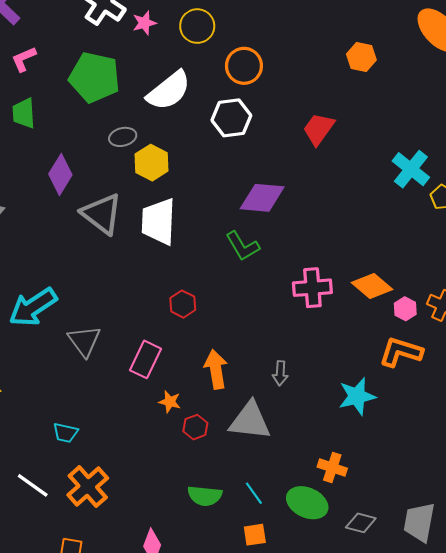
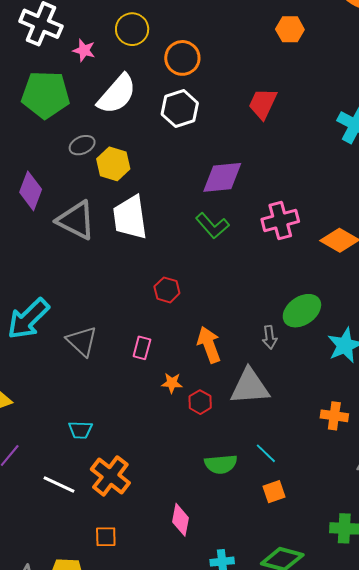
pink star: (144, 23) -> (84, 50), moved, turned -30
pink cross: (312, 288) -> (280, 220), moved
pink rectangle: (145, 359) -> (142, 348), size x0.7
green ellipse: (307, 503) -> (302, 311), moved, turned -48

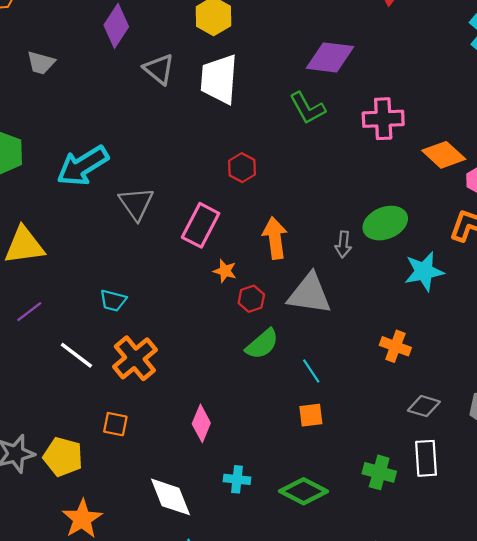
gray triangle: (76, 220) -> (159, 69), size x0.7
pink rectangle: (142, 348) -> (201, 225), size x1.6
green semicircle: (221, 464) -> (262, 344), moved, turned -48

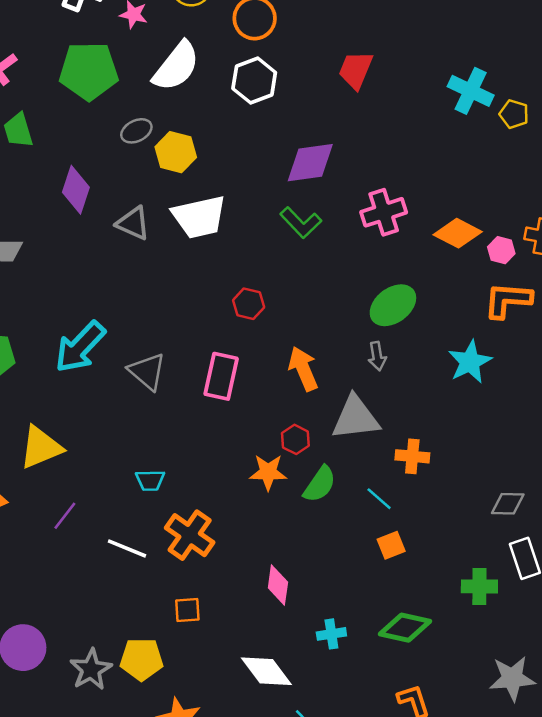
white trapezoid: (219, 79) -> (199, 217), turned -92
green ellipse: (385, 223) -> (393, 305), moved
orange star: (225, 271) -> (268, 472), moved, size x1.4
orange cross: (395, 346) -> (412, 456), moved

